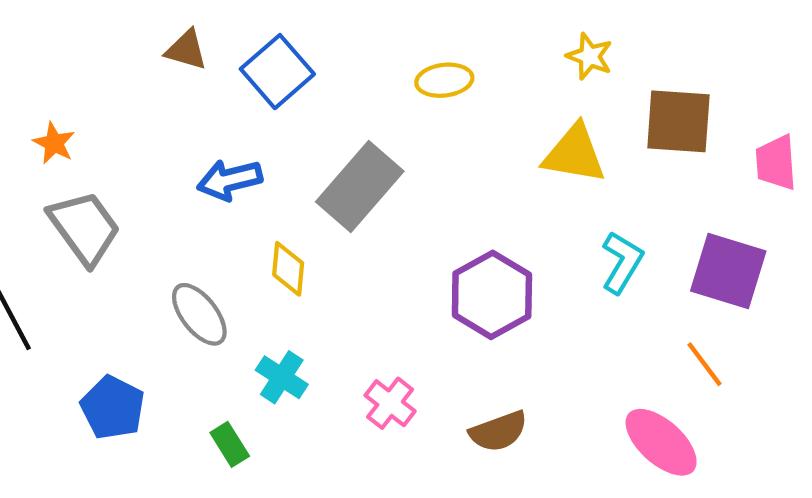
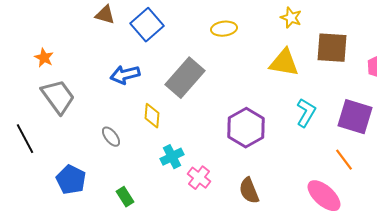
gray ellipse: (199, 314) -> (111, 137), size x0.7
cyan cross: (282, 377) -> (172, 157), moved, turned 30
brown semicircle: (498, 431) -> (249, 191), turned 88

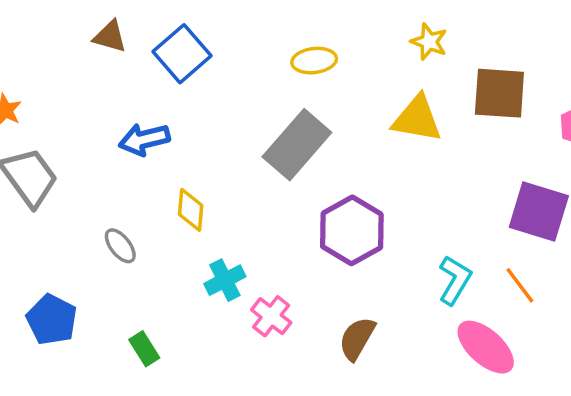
gray rectangle: (185, 78) -> (297, 145), moved
cyan L-shape: (306, 113) -> (455, 280), moved
brown semicircle: (249, 191) -> (357, 338), turned 52

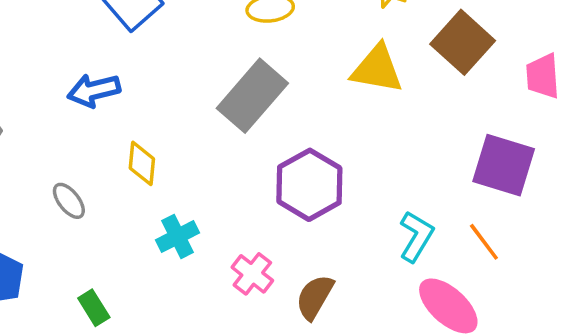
brown square: (499, 93) -> (463, 42), turned 38
pink cross: (271, 316) -> (252, 274), moved

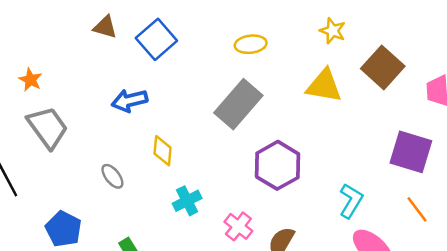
orange line: (484, 242) -> (417, 209), moved

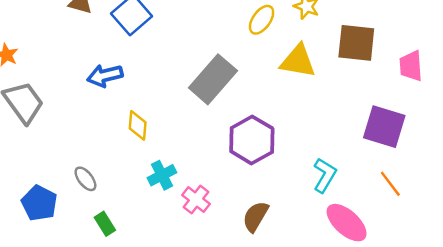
yellow ellipse: (251, 44) -> (262, 20), moved, turned -48
brown square: (383, 67) -> (356, 43), turned -36
gray ellipse: (112, 176) -> (85, 179), moved
pink cross: (238, 226) -> (196, 199), moved

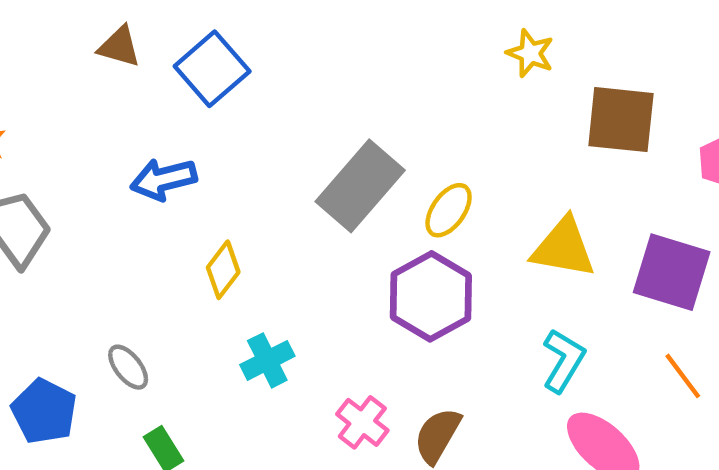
yellow ellipse: (262, 20) -> (449, 210), moved
yellow triangle: (298, 61) -> (563, 248), moved
yellow diamond: (138, 125) -> (223, 270), turned 32
pink cross: (196, 199) -> (362, 422), moved

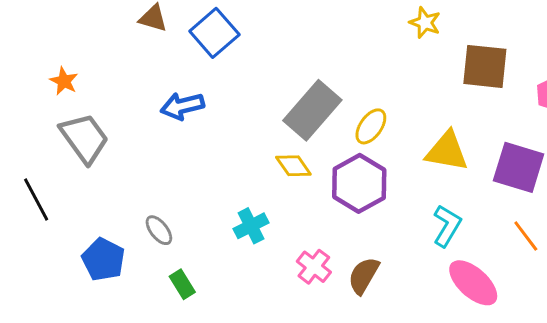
yellow diamond: (223, 270) -> (293, 166), moved, turned -72

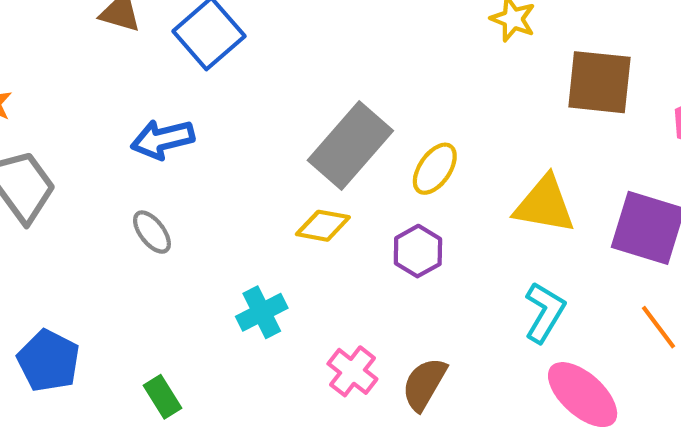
yellow diamond: (293, 166) -> (323, 226), turned -45
purple hexagon: (359, 183) -> (418, 251), size x0.6
gray ellipse: (159, 230) -> (152, 232), moved

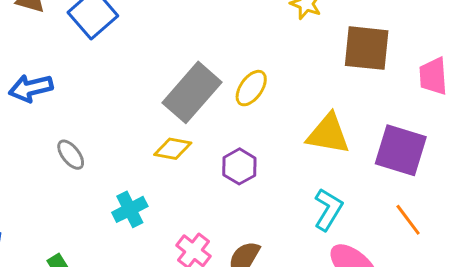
blue arrow: (163, 139) -> (31, 88), moved
yellow ellipse: (435, 169) -> (251, 88), moved
gray ellipse: (152, 232) -> (71, 155), moved

